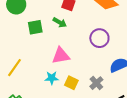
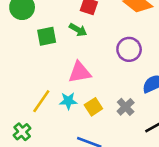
yellow line: (14, 68) -> (41, 101), moved
yellow square: (71, 83) -> (93, 107), turned 32

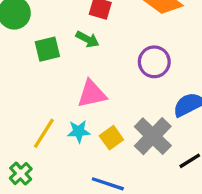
gray cross: (126, 107) -> (153, 136), size x1.6

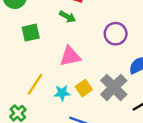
green square: (47, 49) -> (31, 33), moved
cyan star: (79, 131) -> (62, 93), moved

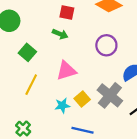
green square: (31, 33) -> (27, 52), turned -30
yellow line: (35, 84) -> (31, 85), moved

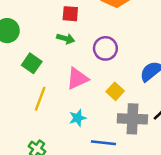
purple circle: (106, 45) -> (105, 48), moved
gray cross: (110, 95) -> (132, 119), moved, turned -30
yellow square: (82, 99) -> (115, 91), moved

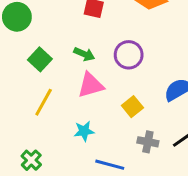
green arrow: (66, 39) -> (84, 54), moved
gray cross: (132, 119) -> (148, 142), size x0.6

